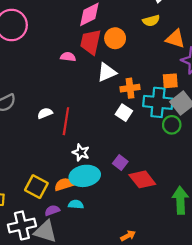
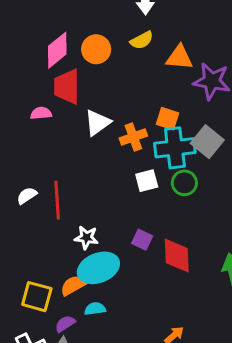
orange circle: (115, 38) -> (96, 49), moved
orange square: (170, 81) -> (167, 119), moved, turned 35
white square: (124, 113) -> (147, 181), moved, turned -35
green circle: (172, 125) -> (184, 183), moved
red diamond: (142, 179) -> (177, 256), turned 48

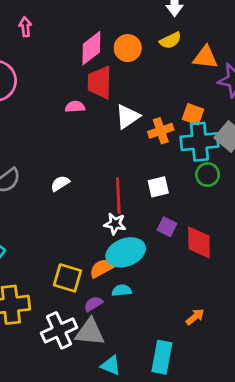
white square: (147, 181) -> (158, 187), moved
red line: (57, 200) -> (118, 196), moved

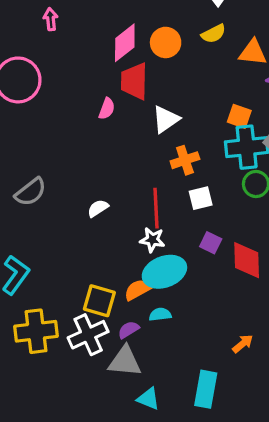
pink semicircle: (75, 107) -> (107, 109), turned 114
orange cross: (161, 131) -> (185, 160), moved
white semicircle: (60, 183) -> (98, 208), moved
white cross: (59, 330) -> (88, 335), moved

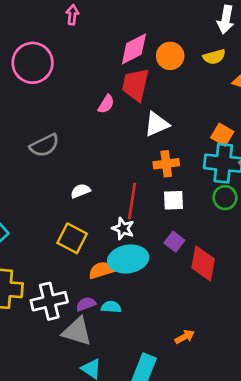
gray semicircle: (31, 192) -> (44, 145), moved
yellow square: (99, 301) -> (72, 238), moved
cyan semicircle: (160, 314) -> (111, 307), moved

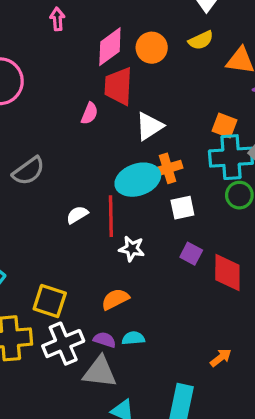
pink arrow: (72, 15) -> (57, 19), moved
red line: (132, 201) -> (111, 216), moved
yellow square: (72, 238) -> (50, 301), moved
cyan ellipse: (128, 259) -> (138, 180), moved
purple semicircle: (86, 304) -> (105, 340), turned 48

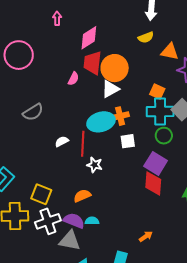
orange circle: (152, 48) -> (115, 68), moved, size x1.4
purple square: (191, 254) -> (156, 163), moved, size x1.6
purple semicircle: (105, 340) -> (74, 221), size x1.5

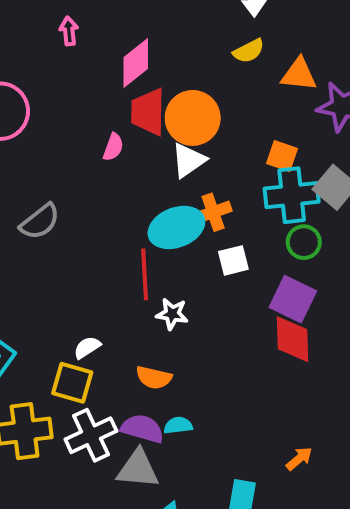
white semicircle: (62, 141) -> (87, 347), moved
orange semicircle: (82, 196) -> (154, 378), turned -138
orange arrow: (146, 236) -> (299, 459), moved

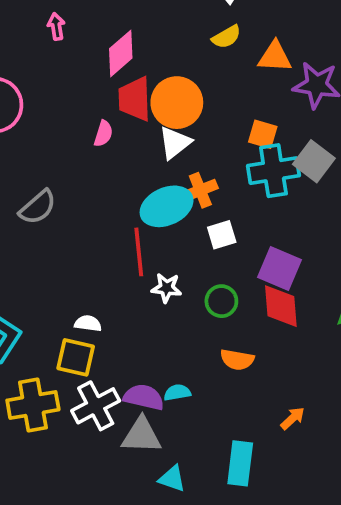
green circle: (304, 242) -> (221, 301), moved
white semicircle: (87, 347) -> (88, 323), turned 44
orange semicircle: (154, 378) -> (237, 360), moved

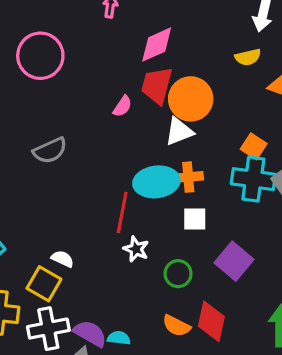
red diamond: (281, 306) -> (211, 321), moved

